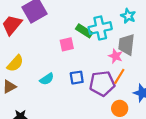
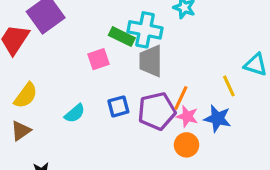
cyan cross: (100, 28) -> (145, 30), turned 30
gray trapezoid: (126, 45) -> (151, 61), moved
pink star: (116, 56) -> (187, 116), moved

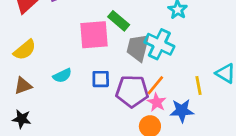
cyan cross: (145, 30) -> (159, 44), moved
pink square: (98, 59) -> (94, 35), size x1.6
blue star: (217, 119) -> (182, 111), turned -30
brown triangle: (21, 131) -> (23, 86), moved

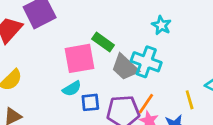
gray trapezoid: (138, 48) -> (125, 67), turned -56
cyan semicircle: (62, 76) -> (72, 89), moved

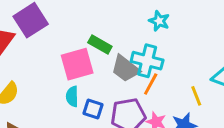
cyan semicircle: (72, 89) -> (72, 96), turned 126
blue square: (90, 102) -> (93, 109), turned 30
orange line: (146, 104) -> (151, 84), moved

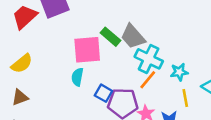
cyan star: (159, 21) -> (179, 72), moved, turned 30
gray trapezoid: (125, 69) -> (133, 37), moved
blue square: (93, 109) -> (103, 93), moved

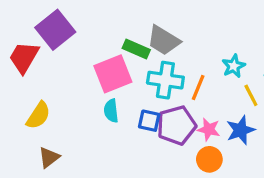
cyan cross: (149, 59) -> (165, 80), moved

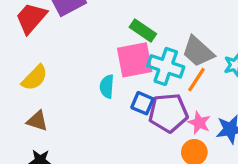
gray trapezoid: (163, 40) -> (198, 52), moved
pink square: (113, 74) -> (135, 60), moved
brown triangle: (49, 157) -> (37, 121), turned 45

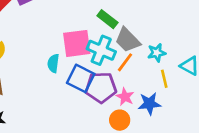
green rectangle: (143, 31) -> (107, 19), moved
blue square: (142, 103) -> (81, 78), size x1.5

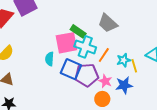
green rectangle: (107, 19) -> (78, 31), moved
gray trapezoid: (128, 40) -> (108, 23), moved
cyan star: (157, 53) -> (124, 60), moved

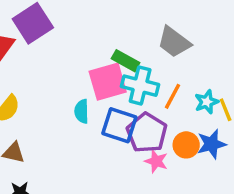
purple pentagon: (87, 75) -> (147, 133), turned -30
pink star: (105, 81) -> (156, 161), moved
orange circle: (102, 99) -> (186, 145), moved

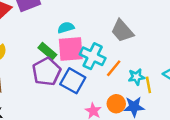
green rectangle: (126, 61) -> (47, 51), moved
cyan semicircle: (82, 111) -> (66, 28), moved, turned 63
purple pentagon: (147, 133) -> (46, 72), moved

